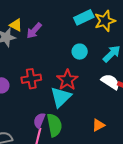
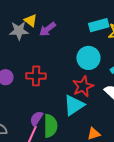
cyan circle: (80, 52) -> (88, 58), size x1.5
red star: (67, 80) -> (83, 86), moved
cyan triangle: (61, 97) -> (74, 105), moved

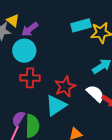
cyan circle: (88, 58) -> (24, 51), moved
red cross: (36, 76) -> (30, 78), moved

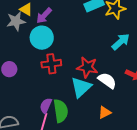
red star: (65, 87) -> (87, 67), turned -30
white semicircle: (95, 94) -> (107, 81), moved

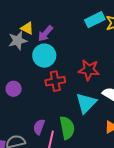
red star: (87, 67) -> (89, 70), moved
purple semicircle: (46, 106) -> (39, 127), moved

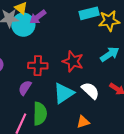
cyan circle: (44, 56) -> (23, 25), moved
purple semicircle: (39, 127) -> (25, 88), moved

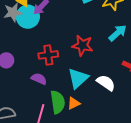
purple semicircle: (25, 88) -> (39, 79), turned 91
white semicircle: (90, 91) -> (106, 83), moved
orange triangle: (83, 122) -> (74, 103), moved

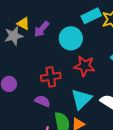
cyan circle: (28, 17) -> (71, 38), moved

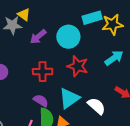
purple arrow: (42, 29) -> (38, 37), moved
purple semicircle: (42, 101) -> (41, 101), moved

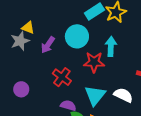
cyan arrow: (114, 58) -> (111, 46), moved, turned -36
red cross: (43, 72) -> (62, 77), turned -36

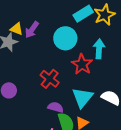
purple arrow: (48, 45) -> (32, 30), moved
red star: (94, 62) -> (82, 64), turned 30

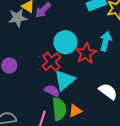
cyan circle: (65, 38) -> (65, 42), moved
cyan triangle: (82, 98) -> (65, 80), moved

